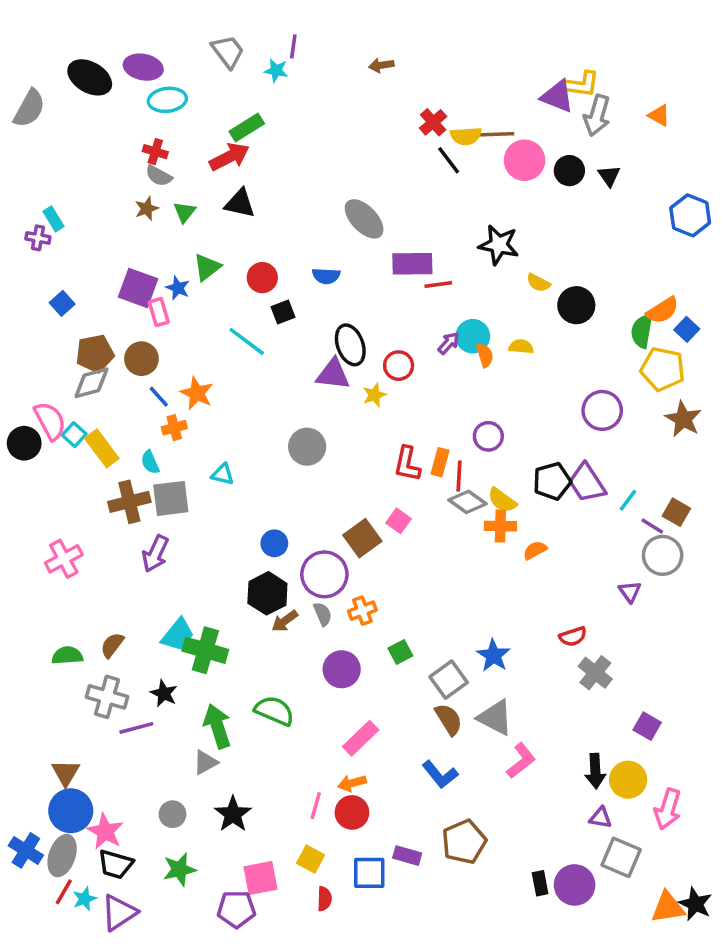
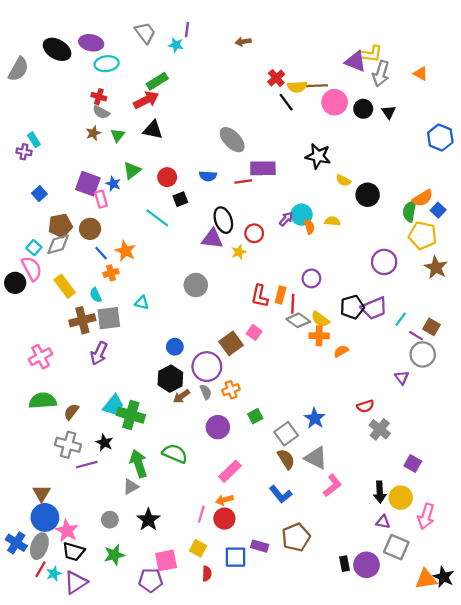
red line: (438, 284) -> (243, 182), moved
cyan square: (74, 435) -> (34, 248), moved
purple trapezoid: (587, 483) -> (374, 308), turned -80
green semicircle: (67, 655) -> (43, 401), moved, size x1.4

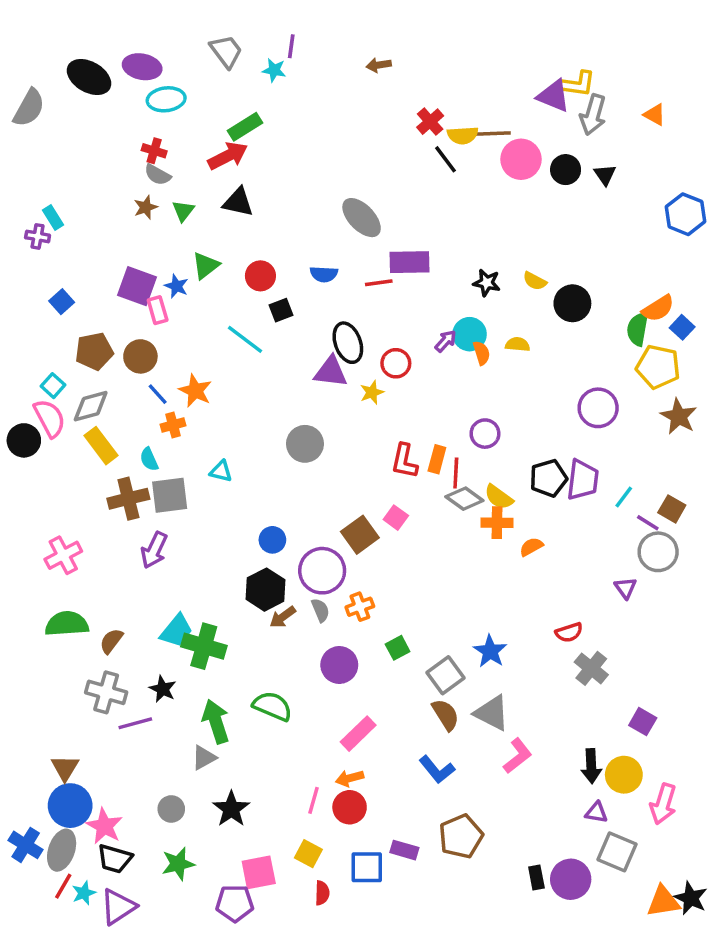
black star: (318, 156) -> (487, 283), moved, size x0.7
gray diamond: (58, 244) -> (91, 406), moved
purple trapezoid: (374, 308) -> (583, 480), turned -60

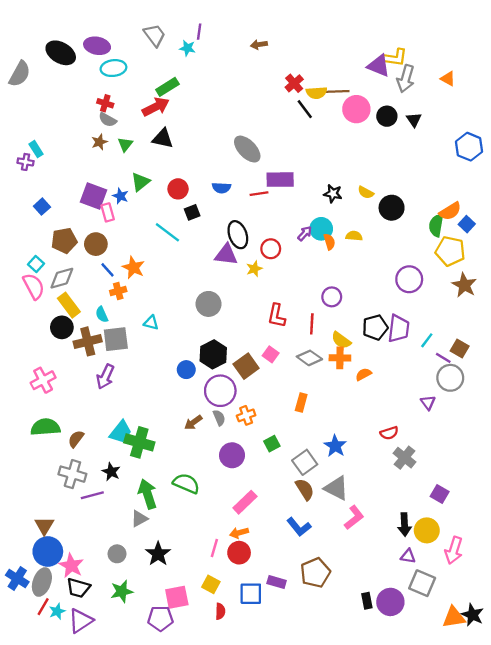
black circle: (24, 440) -> (62, 327), moved
orange rectangle: (437, 459) -> (301, 402), moved
gray diamond: (464, 499) -> (309, 358), moved
black hexagon: (266, 590) -> (213, 354), moved

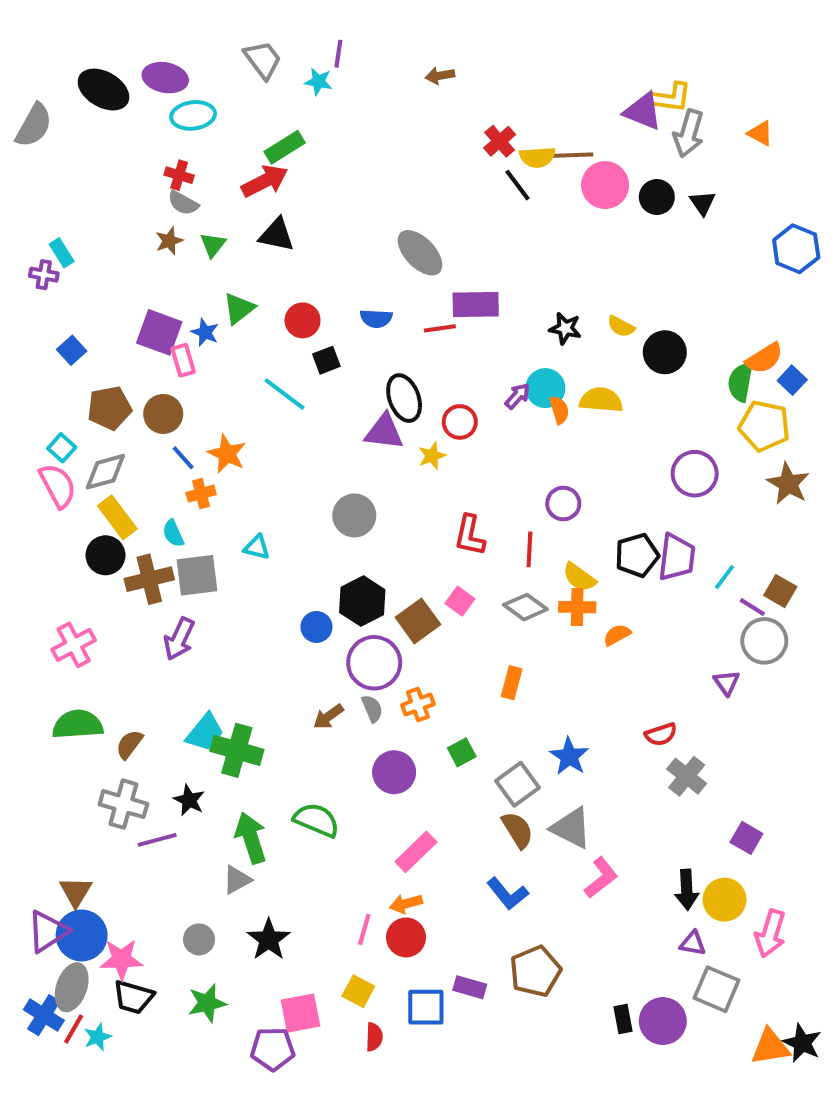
yellow semicircle: (354, 236) -> (601, 400), size x1.5
pink star: (71, 566) -> (121, 959), turned -30
blue cross: (17, 578) -> (44, 1015), moved
purple triangle: (81, 621) -> (48, 931), moved

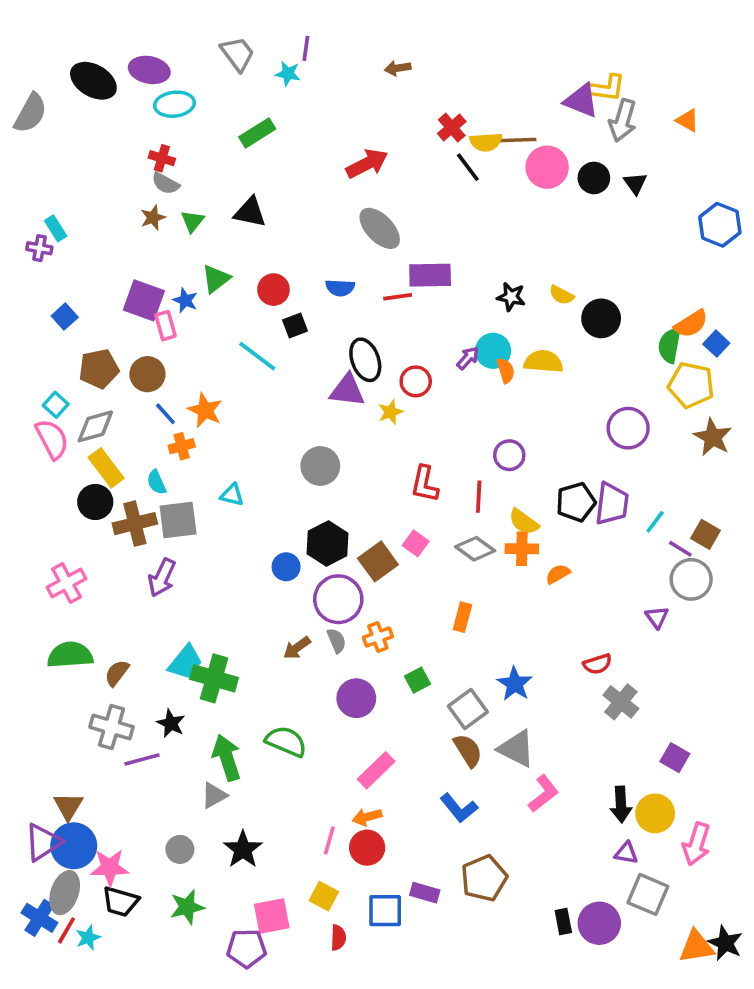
red arrow: (265, 181) -> (367, 164), moved

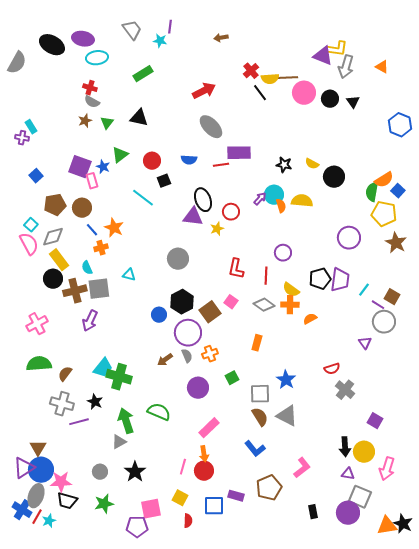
gray square: (468, 709) -> (260, 394), turned 35
pink L-shape: (543, 794) -> (302, 468), moved
orange arrow: (367, 817) -> (204, 454), turned -84
purple circle: (599, 923) -> (348, 513), moved

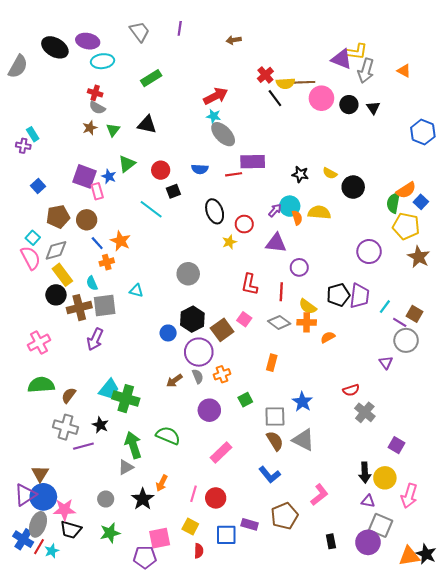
cyan star: (160, 41) -> (214, 116), moved
purple triangle: (193, 217) -> (276, 243), moved
orange arrow: (204, 454) -> (162, 483), moved, turned 35

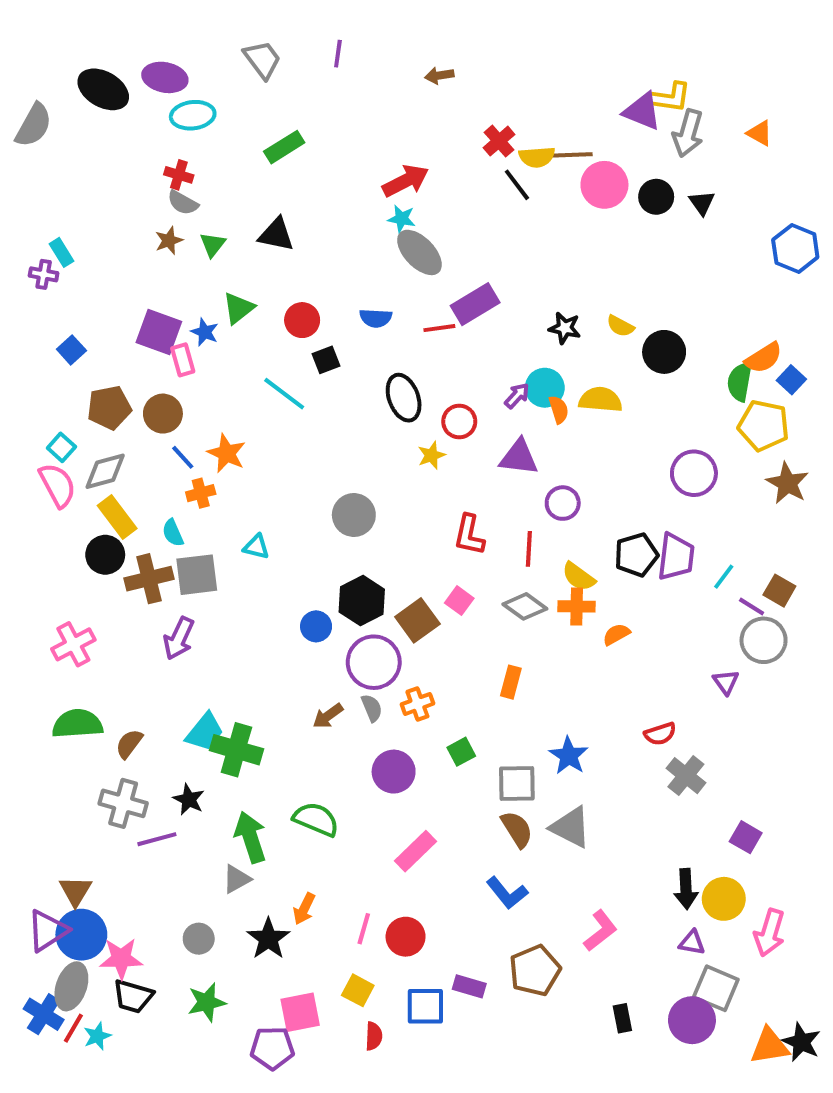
purple rectangle: (253, 162) -> (475, 304), turned -30

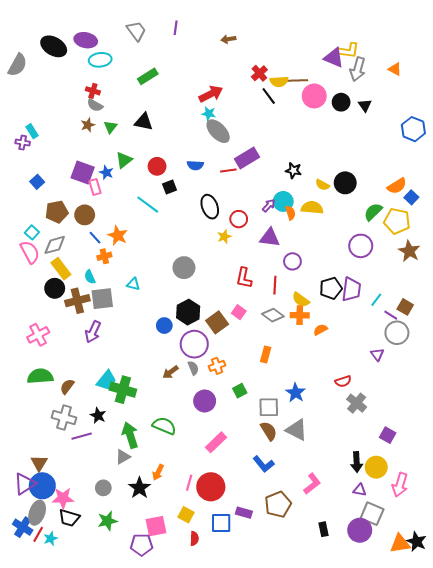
yellow semicircle: (620, 326) -> (322, 185), moved
green semicircle: (740, 382) -> (373, 212), moved, turned 36
red circle: (406, 937) -> (211, 487), size x1.4

